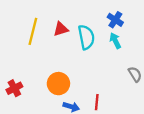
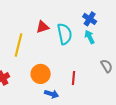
yellow line: (33, 31) -> (19, 45), moved
red line: (97, 102) -> (74, 78), moved

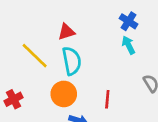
cyan semicircle: (65, 34) -> (72, 61), moved
yellow line: (19, 45) -> (35, 56), turned -60

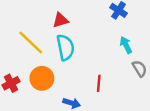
cyan arrow: (129, 45) -> (126, 45), moved
orange circle: (64, 94) -> (42, 78), moved

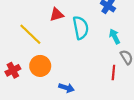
cyan semicircle: (65, 47) -> (81, 28), moved
red line: (99, 83) -> (113, 72), moved

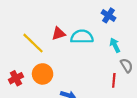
red triangle: (57, 15) -> (59, 34), moved
cyan semicircle: (81, 28) -> (82, 37), turned -80

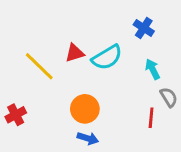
cyan semicircle: (82, 37) -> (107, 57), turned 150
orange circle: (43, 74) -> (85, 109), moved

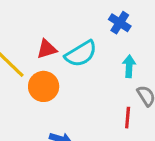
cyan arrow: (153, 69) -> (129, 66), turned 30
orange circle: (85, 109) -> (44, 86), moved

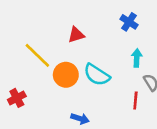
red triangle: (47, 49) -> (76, 35), moved
cyan semicircle: (81, 54) -> (97, 75), moved, turned 64

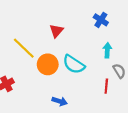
red triangle: (76, 35) -> (56, 31), turned -32

